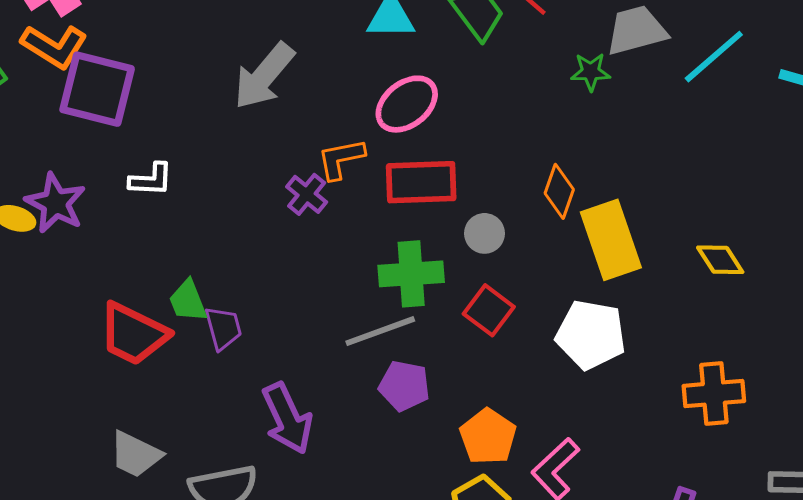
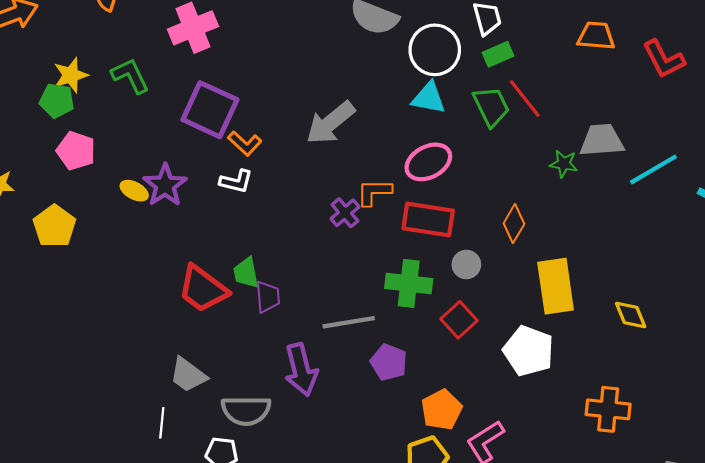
orange L-shape: (54, 46) -> (245, 143), moved, size x0.7
orange diamond: (559, 191) -> (514, 224), moved
gray line: (380, 331) -> (349, 322), moved

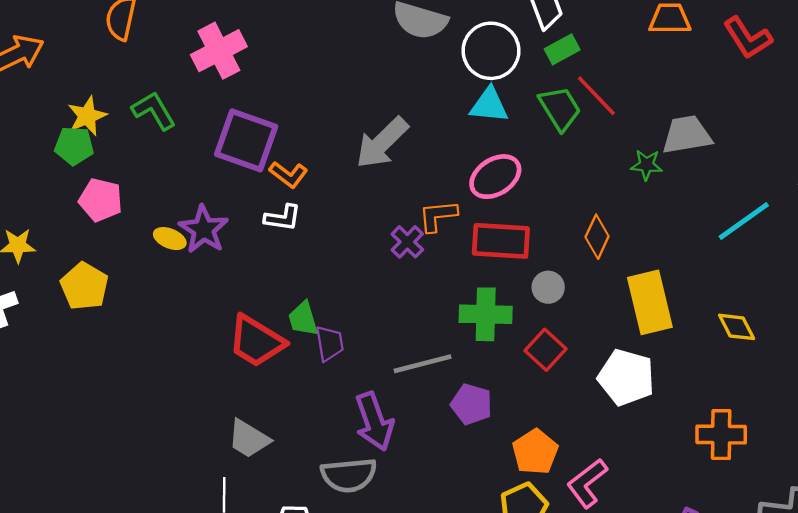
cyan line: (653, 169) -> (744, 221), moved
gray semicircle: (246, 410) -> (349, 475), moved

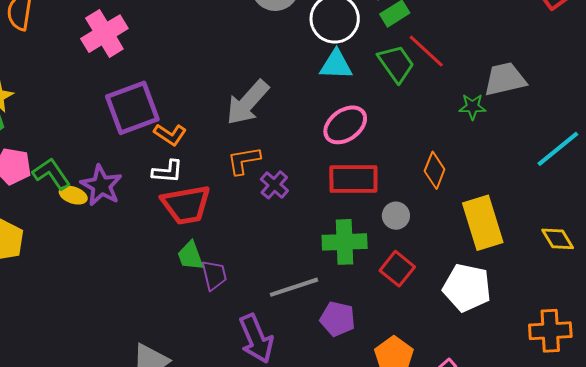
green L-shape: (154, 111) -> (51, 174), moved
purple square: (246, 140) -> (132, 108), turned -36
orange L-shape: (438, 216) -> (244, 160), moved
red trapezoid: (256, 341) -> (186, 205), moved, turned -38

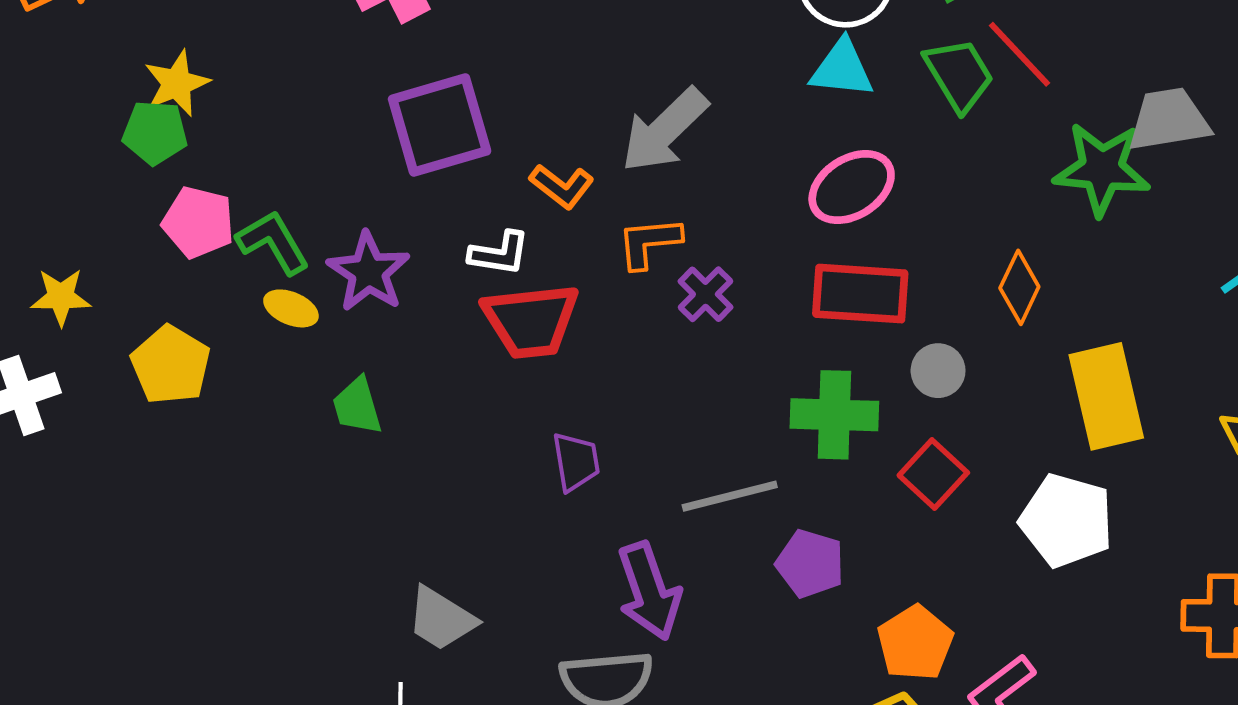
green star: (472, 107) -> (1102, 169), size x1.8
orange L-shape: (170, 134) -> (562, 186), moved
yellow ellipse: (73, 195) -> (291, 308), moved
green trapezoid: (190, 256) -> (357, 406), moved

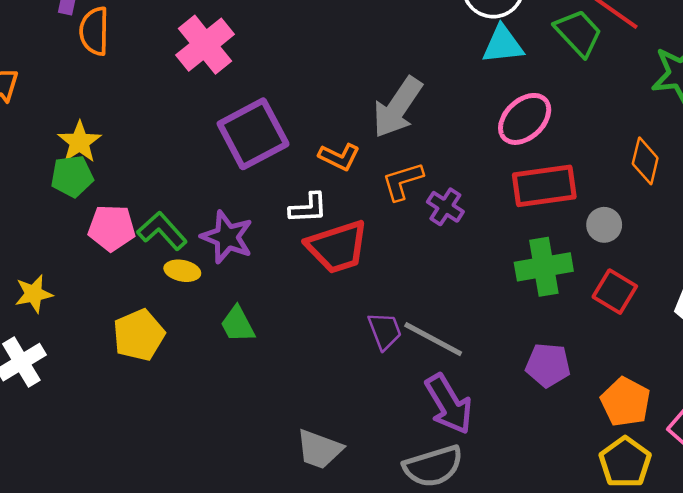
yellow pentagon: (171, 365) -> (139, 335), moved, turned 30
gray line: (730, 496) -> (433, 339), moved, turned 54

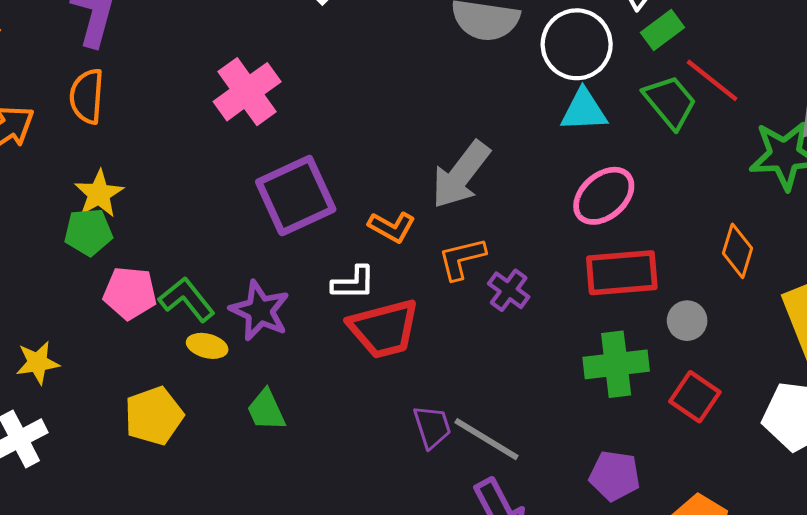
orange semicircle: (94, 31) -> (87, 96), moved

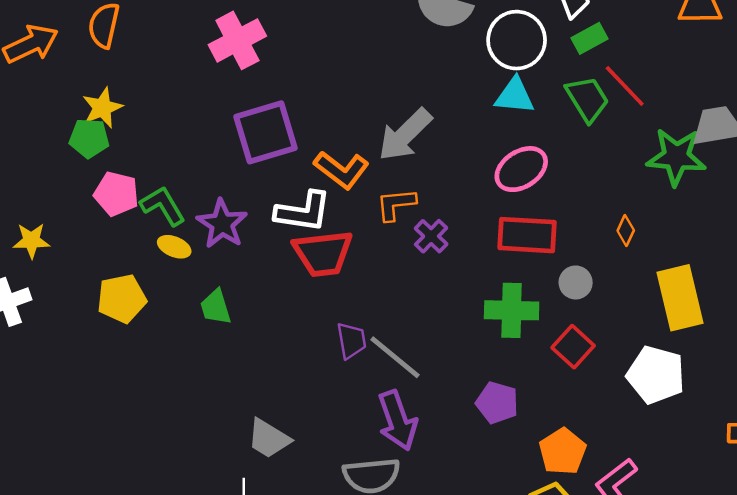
orange L-shape: (392, 227) -> (342, 170), size x1.4
orange diamond: (738, 251) -> (626, 231), size x0.7
white L-shape: (353, 283) -> (303, 212), size x1.5

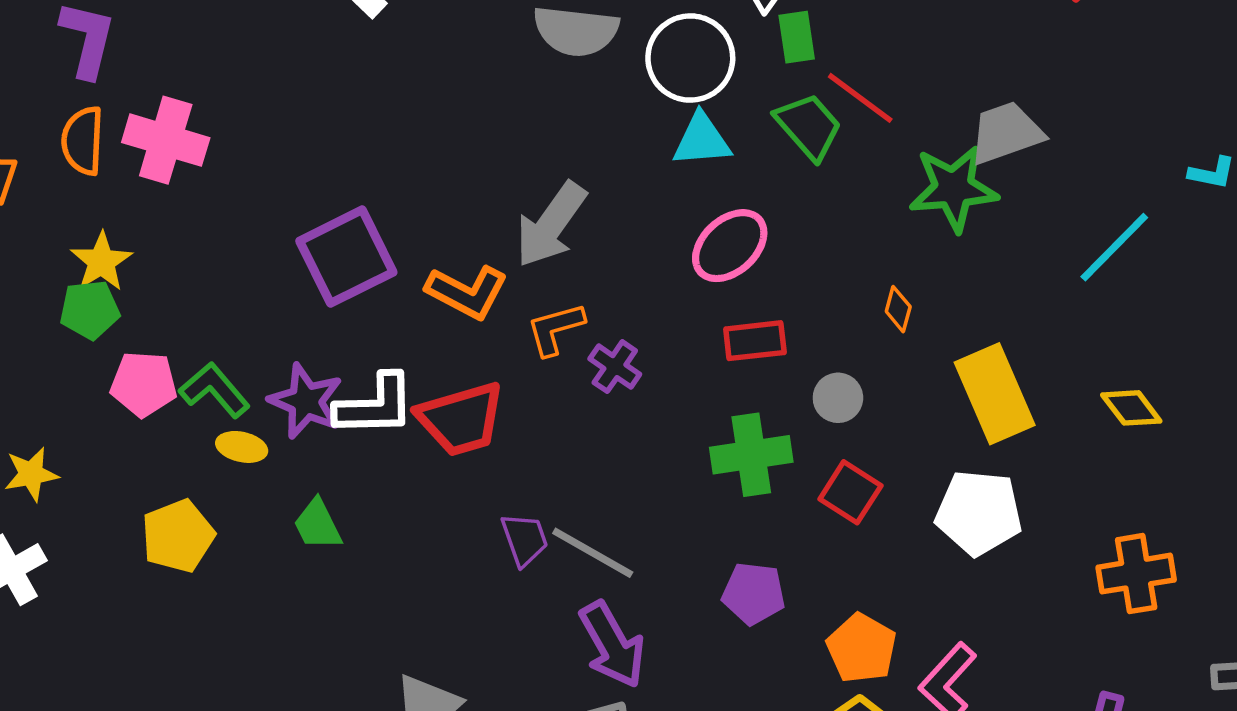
green rectangle: (590, 38) -> (797, 37), turned -60
pink cross: (237, 40) -> (166, 140), moved, turned -36
white L-shape: (303, 212) -> (375, 405), moved
red rectangle: (527, 235) -> (755, 341), size x0.7

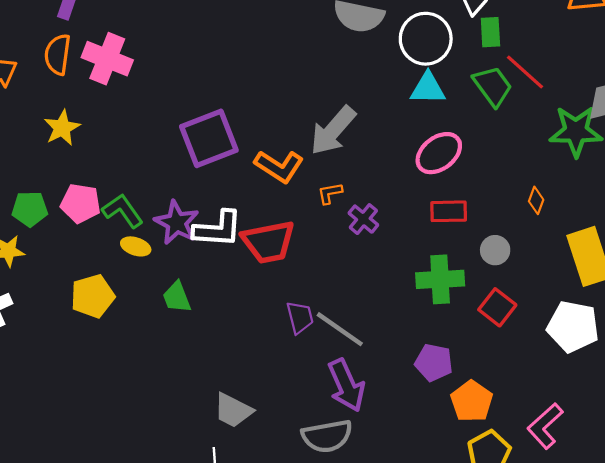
green pentagon: (90, 310) -> (30, 209), moved
orange L-shape: (555, 329) -> (330, 193), size x0.7
orange pentagon: (862, 648) -> (472, 401), moved

